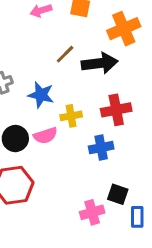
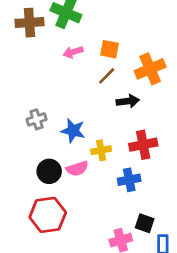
brown line: (65, 54) -> (107, 76), moved
black arrow: (100, 63) -> (128, 101), size x0.7

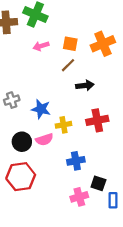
orange cross: (150, 69) -> (103, 44), moved
blue cross: (129, 180) -> (76, 161), moved

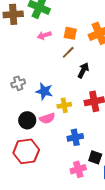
black arrow: (85, 85) -> (83, 70), turned -56

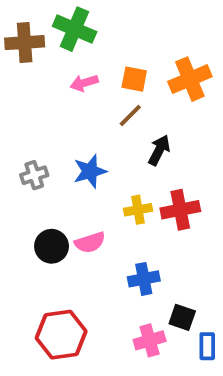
blue star: (44, 91) -> (90, 171), moved, turned -30
yellow cross: (64, 105) -> (138, 210), moved
red hexagon: (26, 151) -> (61, 335), moved

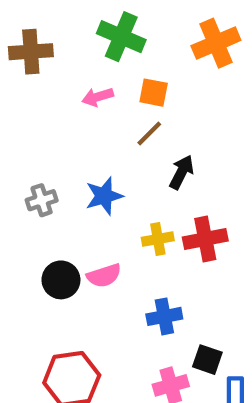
green cross: (75, 29) -> (121, 37), moved
orange cross: (190, 79) -> (216, 43), moved

